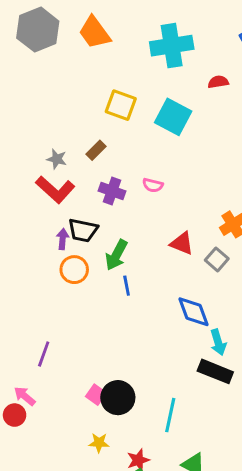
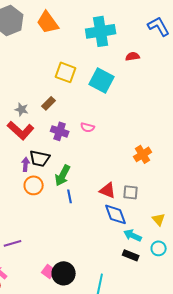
red triangle: (182, 243) -> (108, 190), moved
gray square: (217, 259) -> (131, 192), moved, turned -35
cyan arrow: (218, 342) -> (133, 235), turned 132
purple line: (44, 354) -> (13, 243), turned 54
black rectangle: (215, 371) -> (131, 255), size x0.7

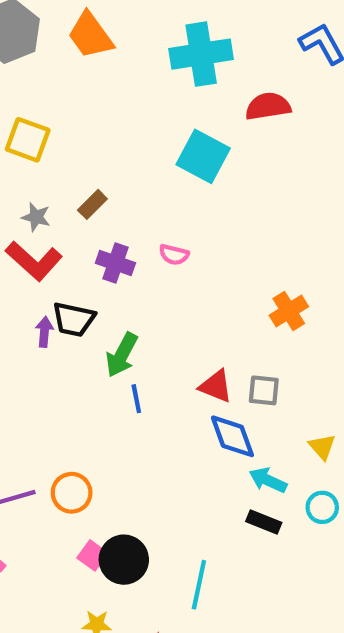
red semicircle: (133, 56) -> (268, 106), size x1.5
yellow square: (66, 72) -> (28, 140), moved
orange circle: (34, 185) -> (72, 493), moved

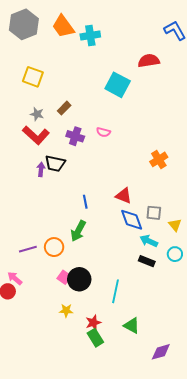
cyan cross: (201, 54) -> (90, 35), moved, size x0.7
green arrow: (122, 355) -> (78, 231), moved
gray square: (264, 390) -> (154, 213), moved

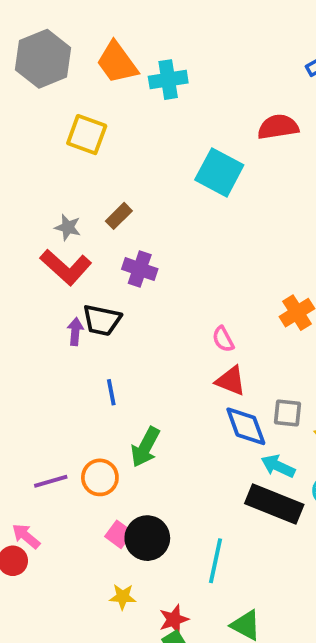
yellow square: (33, 77) -> (87, 135), moved
pink semicircle: (103, 132) -> (223, 339), moved, turned 48
blue line: (85, 202) -> (111, 392), moved
black rectangle: (147, 261) -> (274, 504), size x1.8

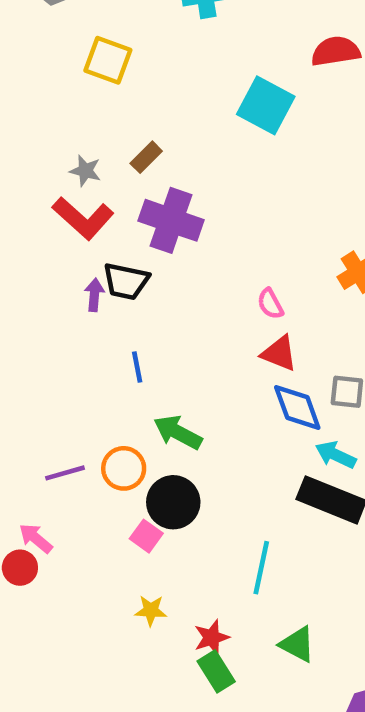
purple cross: (140, 269) -> (171, 220), size x1.5
green arrow: (145, 447) -> (178, 432), turned 90
black circle: (147, 538) -> (173, 502), moved

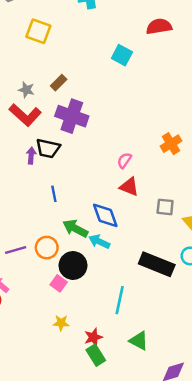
cyan square: (266, 105) -> (122, 55), size x0.7
pink semicircle: (270, 304) -> (124, 160), turned 63
blue diamond: (297, 408) -> (105, 215), moved
cyan arrow: (336, 455) -> (99, 242), moved

